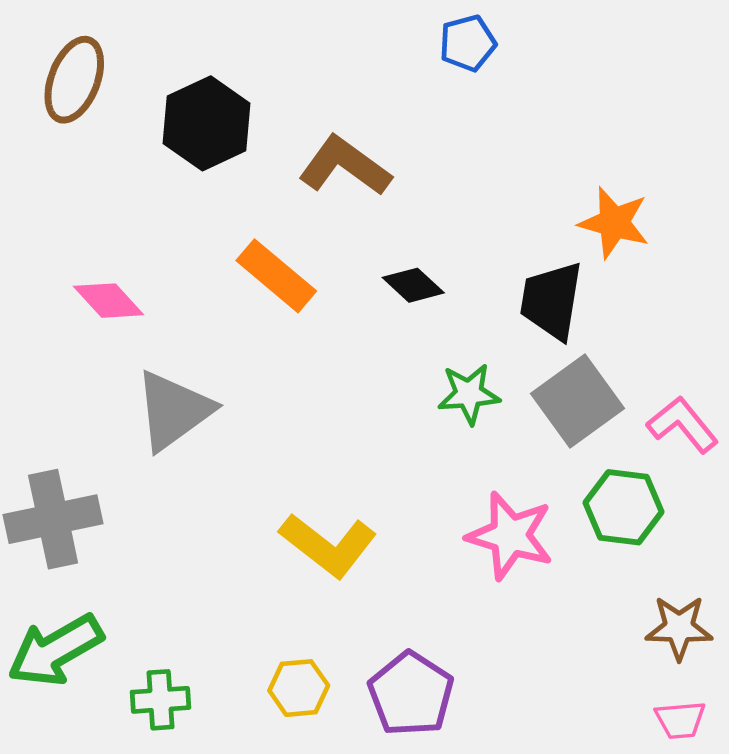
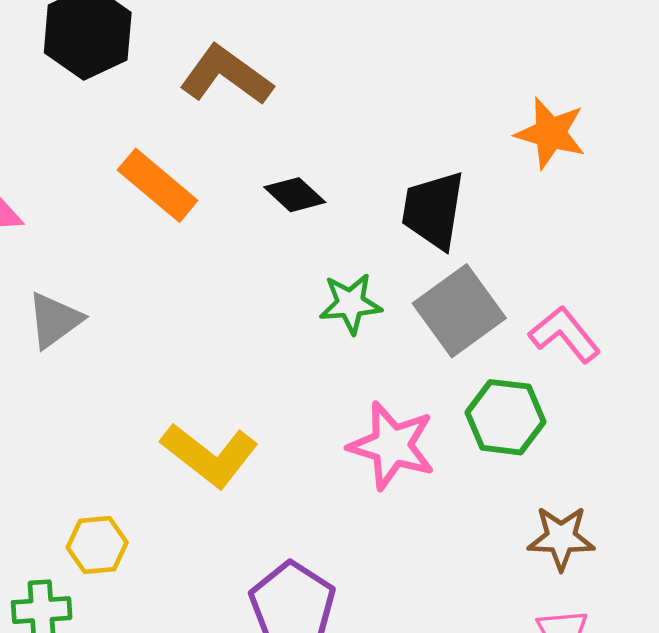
orange star: (614, 223) -> (550, 133), moved
gray triangle: (173, 410) -> (55, 320), size x0.7
yellow hexagon: (299, 688) -> (97, 545), moved

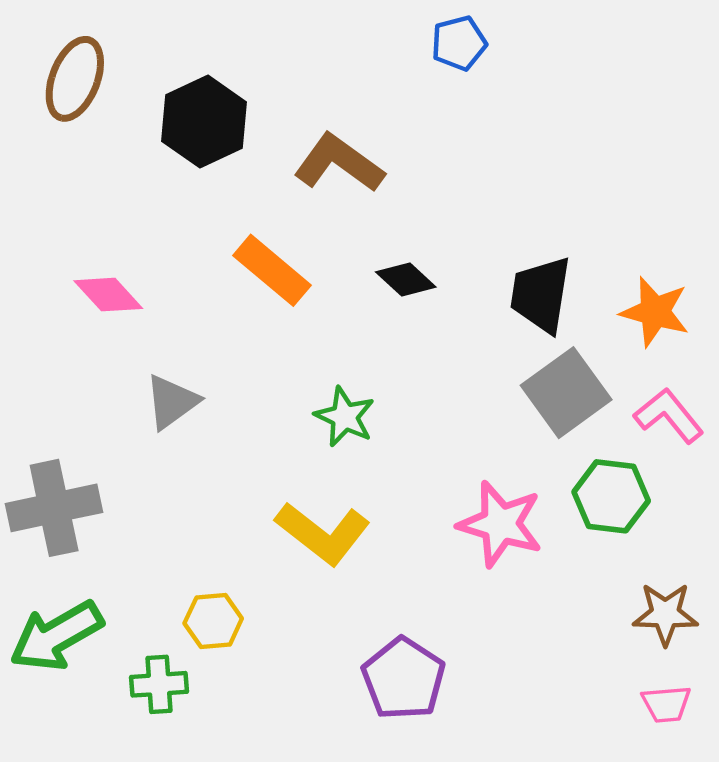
orange star: (550, 133) -> (655, 312), moved
green star: (350, 304) -> (345, 417), moved, turned 30

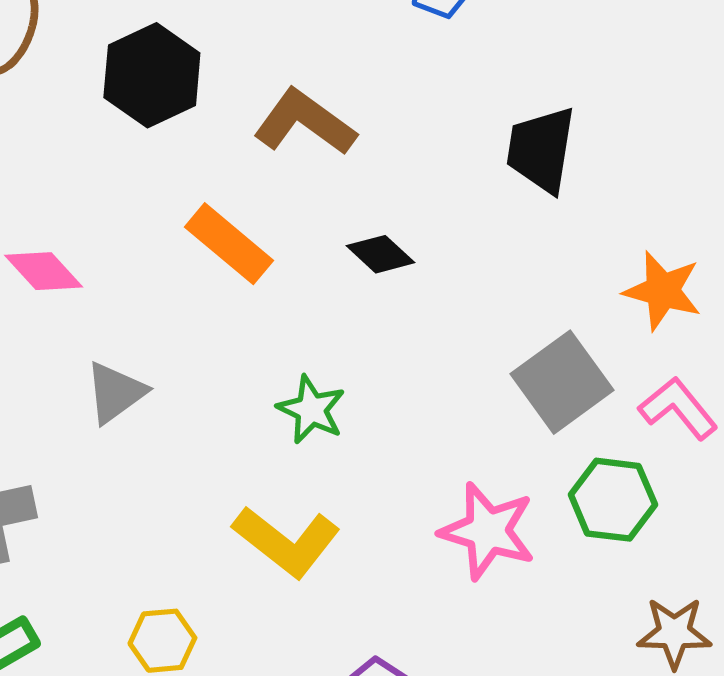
black trapezoid: (541, 295) -> (541, 150), moved

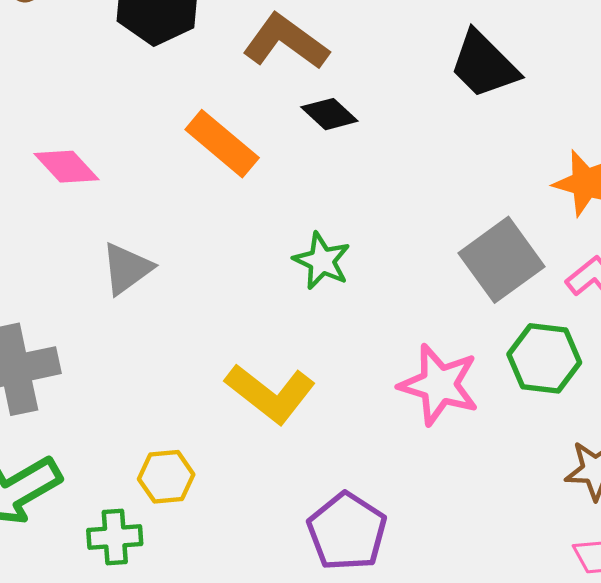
black trapezoid: (541, 150) -> (484, 65), turned -54
black diamond: (380, 254) -> (329, 114), moved
green star: (311, 410) -> (322, 261), moved

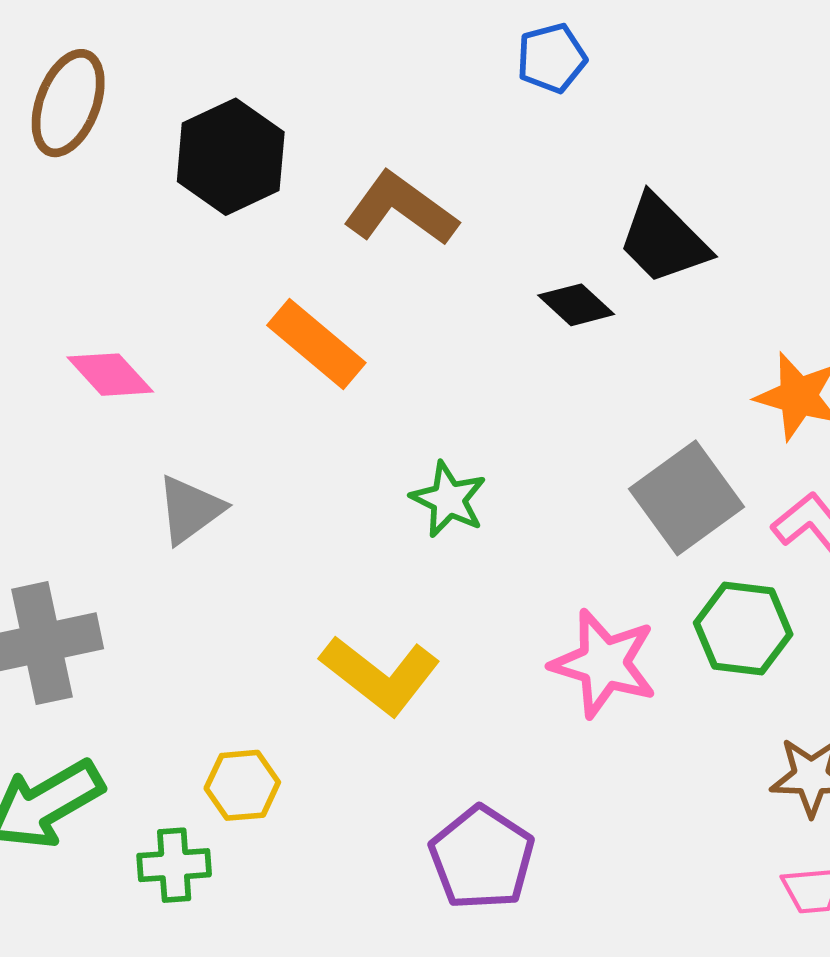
black diamond: (329, 114) -> (576, 305), moved

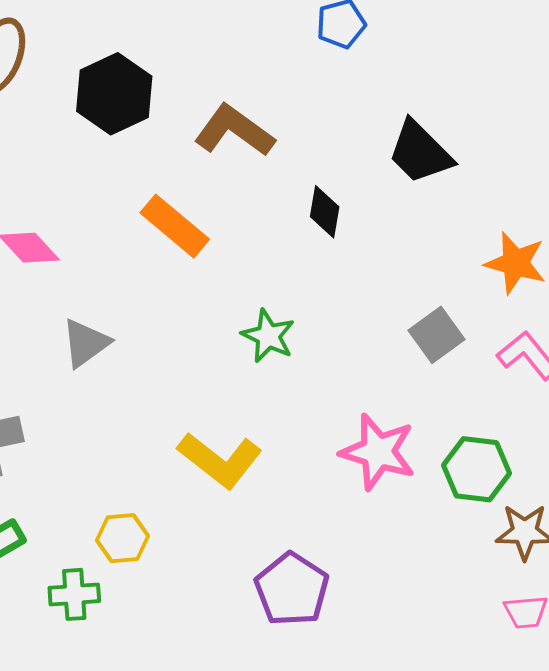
black diamond: (576, 305) -> (325, 212), moved, turned 57
gray square: (687, 498) -> (436, 335), size x0.7
green hexagon: (743, 629) -> (476, 469), moved

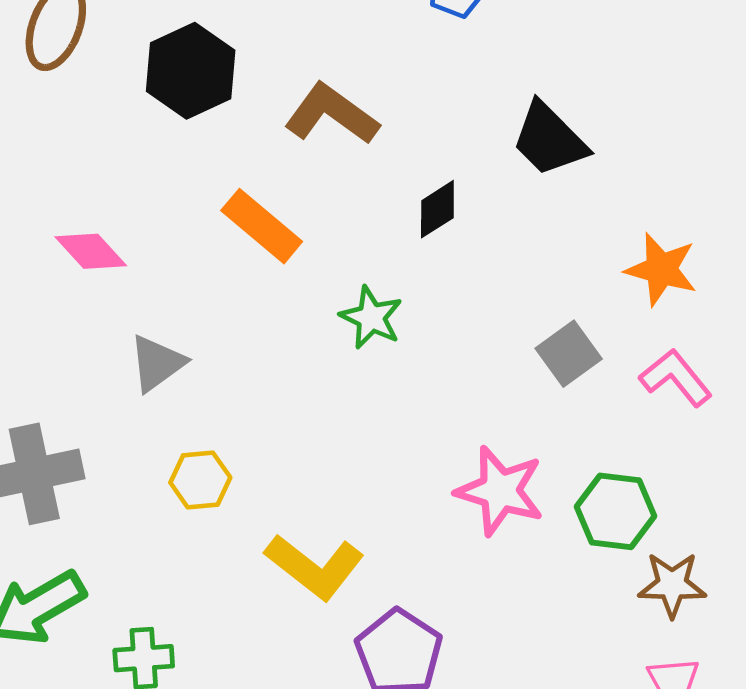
black diamond: (325, 212) -> (437, 209), turned 48
green star: (268, 336) -> (371, 318), moved
yellow L-shape: (220, 460) -> (315, 567), moved
yellow hexagon: (122, 538) -> (200, 480), moved

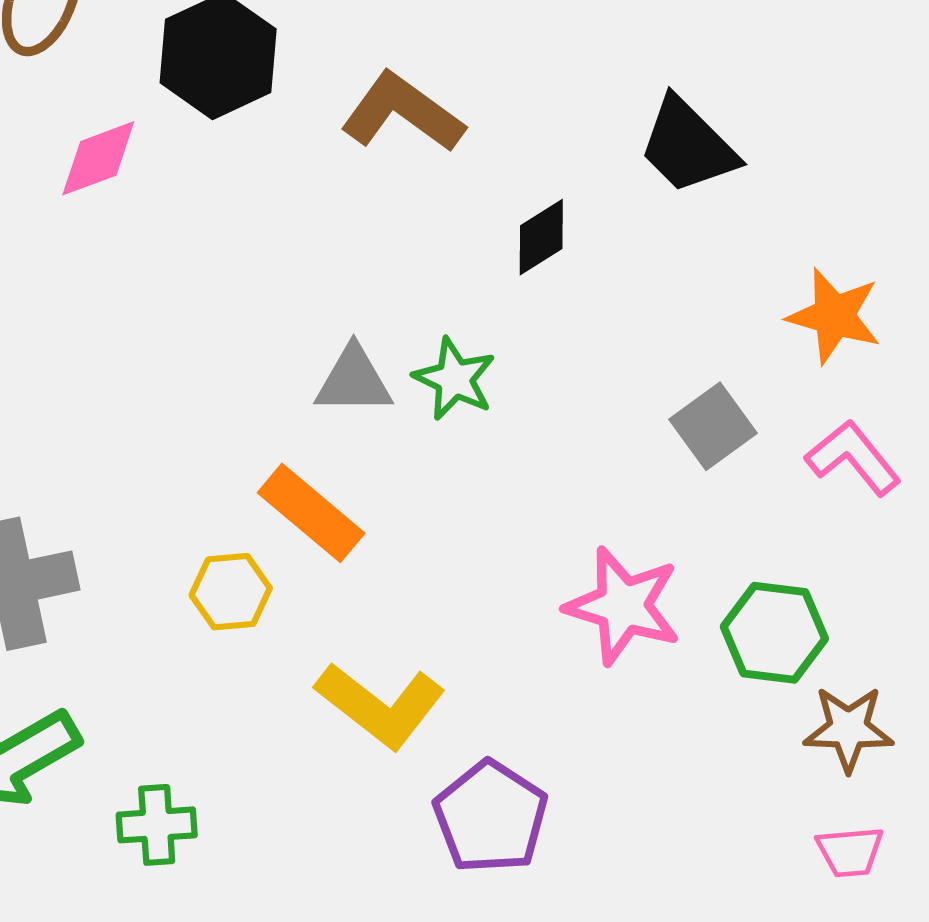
orange rectangle: (262, 226) -> (311, 513), moved
pink diamond: (91, 251) -> (98, 158), moved, turned -68
gray triangle: (157, 363) -> (354, 381), moved, turned 36

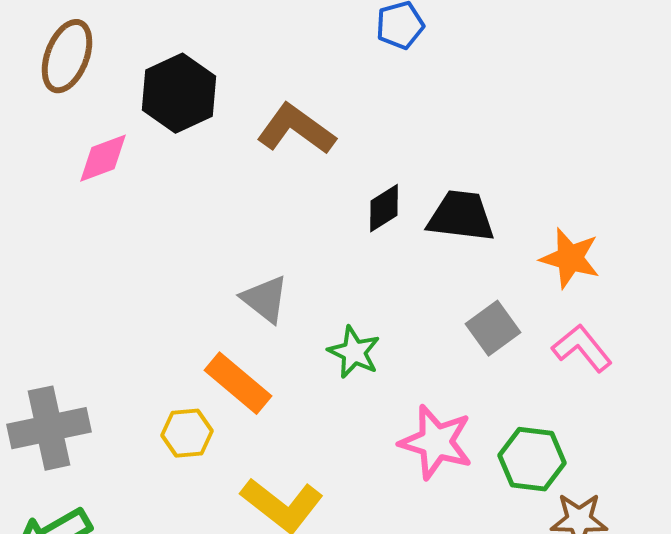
black trapezoid: (688, 146) -> (461, 216), moved, turned 142
green star: (454, 379) -> (354, 352), moved
gray triangle: (354, 381) -> (265, 299), turned 38

